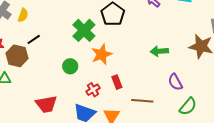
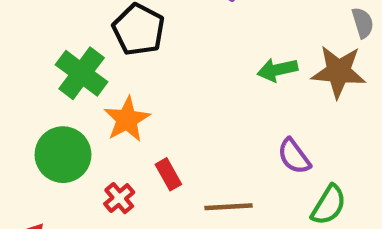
green arrow: (159, 51) -> (277, 70), moved
green circle: (70, 66) -> (63, 155), size x1.6

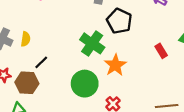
red rectangle: (168, 174) -> (161, 51), moved

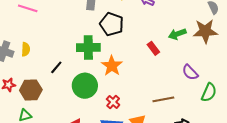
green cross: (92, 43) -> (88, 48), turned -30
black line: (41, 62) -> (56, 67), moved

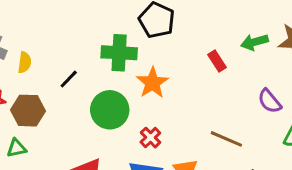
yellow semicircle: (26, 49) -> (25, 62), moved
brown line: (163, 99) -> (226, 139), turned 30

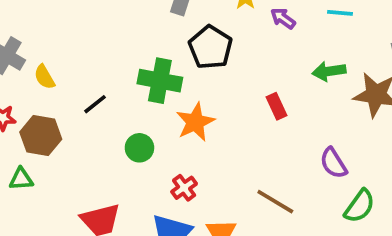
green arrow: (254, 42) -> (329, 71), moved
yellow semicircle: (25, 62) -> (44, 77), turned 135
green circle: (110, 110) -> (139, 148), size x0.6

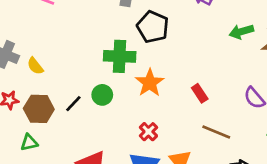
black line: (95, 104) -> (73, 104), moved
red rectangle: (277, 106) -> (200, 93), moved
green circle: (139, 148) -> (102, 95), moved

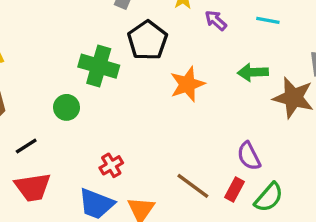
orange star: (150, 83) -> (187, 84), moved
red rectangle: (200, 93) -> (234, 190), moved, turned 48
black line: (73, 104) -> (26, 146), moved

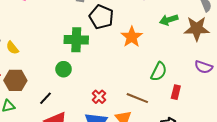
purple semicircle: (249, 156) -> (204, 67), moved, turned -30
brown line: (193, 186) -> (137, 98), moved
green semicircle: (269, 197) -> (159, 72), moved

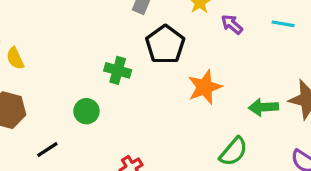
green arrow: (169, 20) -> (263, 107), moved
green cross: (76, 40) -> (118, 70), size x0.7

